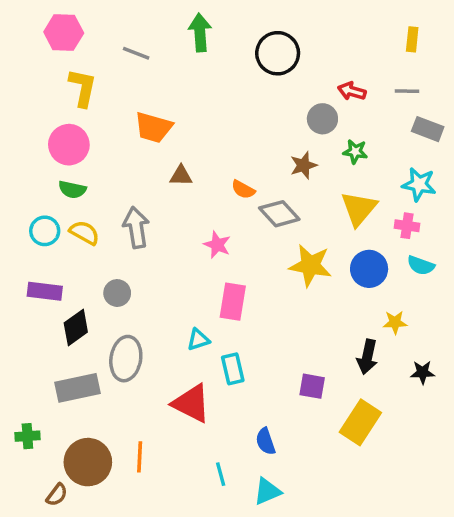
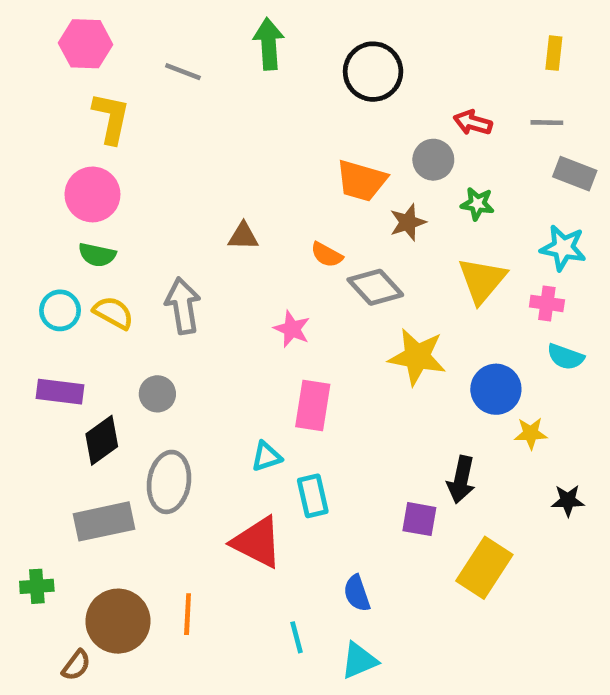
orange trapezoid: (153, 127) -> (361, 181), moved
blue circle: (369, 269) -> (496, 389), moved
black arrow: (367, 357) -> (461, 480), moved

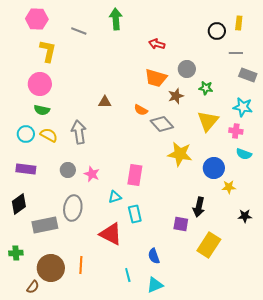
black circle: (373, 72) -> (217, 31), moved, size x0.7
red arrow: (473, 123) -> (157, 44), moved
pink star: (292, 329) -> (92, 174), moved
black diamond: (102, 440) -> (19, 204), moved

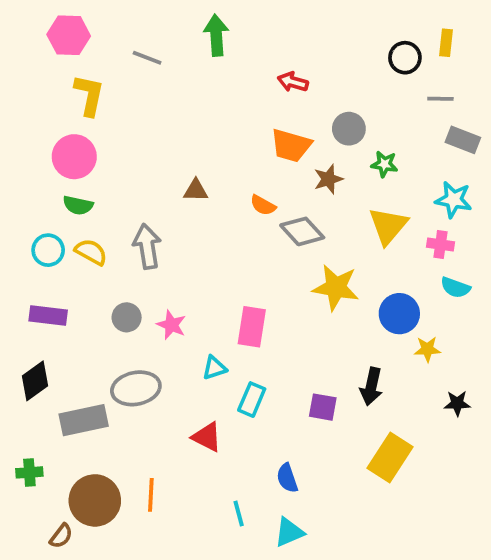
gray ellipse: (73, 208) -> (136, 388), turned 70
cyan rectangle: (135, 214) -> (252, 400), turned 36
purple square: (181, 224) -> (323, 407), moved
red triangle: (111, 234) -> (207, 437), size x0.7

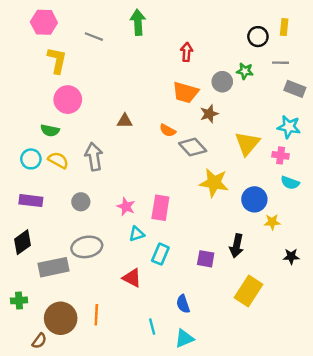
red arrow: (293, 82) -> (187, 52), turned 78
pink circle: (74, 157) -> (68, 100), moved
green star: (384, 164) -> (245, 71), moved
pink star: (171, 325) -> (126, 207), moved

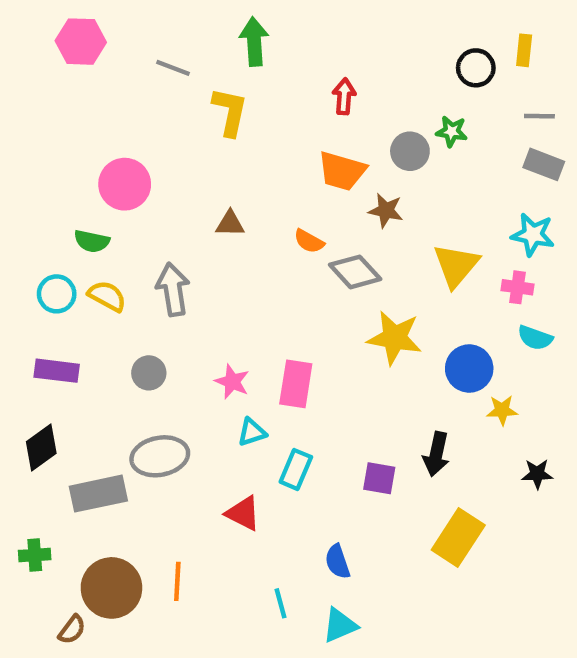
yellow L-shape: (57, 60) -> (230, 112), moved
gray line: (281, 63) -> (539, 116), moved
brown star: (209, 114) -> (386, 210), turned 30

